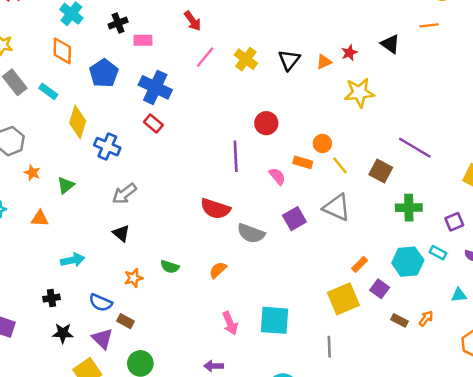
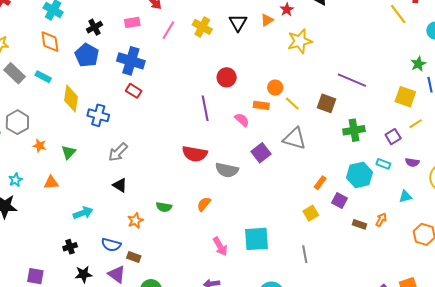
black cross: (118, 23) -> (94, 27), moved
pink rectangle: (143, 40) -> (132, 22), moved
yellow square: (343, 299) -> (311, 213), size x0.6

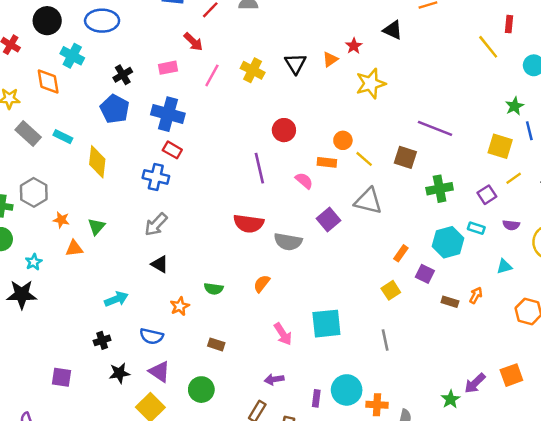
orange diamond: (50, 42) -> (48, 82), moved
blue cross: (98, 115) -> (156, 177), moved
orange triangle: (51, 183) -> (74, 248), moved
brown rectangle: (134, 257) -> (216, 344), moved

